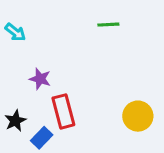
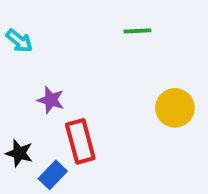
yellow circle: (138, 116) -> (175, 108), moved
black star: (15, 121) -> (19, 153), turned -30

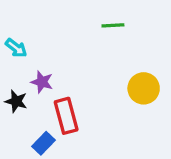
cyan arrow: (19, 41) -> (16, 48), moved
black star: (19, 153) -> (16, 101), moved

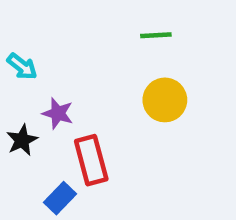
yellow circle: (144, 88) -> (165, 100), moved
black star: (16, 101) -> (22, 140), turned 30

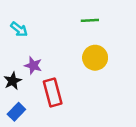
cyan arrow: (22, 66) -> (19, 29), moved
blue rectangle: (60, 198) -> (16, 112), moved

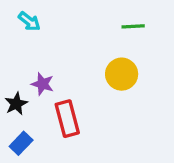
green line: (90, 20) -> (133, 26), moved
cyan arrow: (19, 29) -> (29, 21), moved

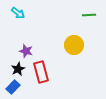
green line: (133, 26) -> (89, 15), moved
black star: (16, 104) -> (18, 69), moved

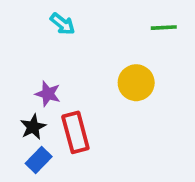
cyan arrow: (18, 13) -> (63, 24), moved
blue rectangle: (13, 87) -> (39, 160), moved

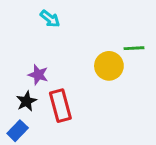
green line: (164, 28) -> (134, 48), moved
blue rectangle: (39, 160) -> (18, 131), moved

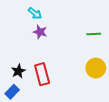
yellow circle: (109, 66) -> (96, 68), moved
purple star: (38, 75) -> (40, 32), moved

